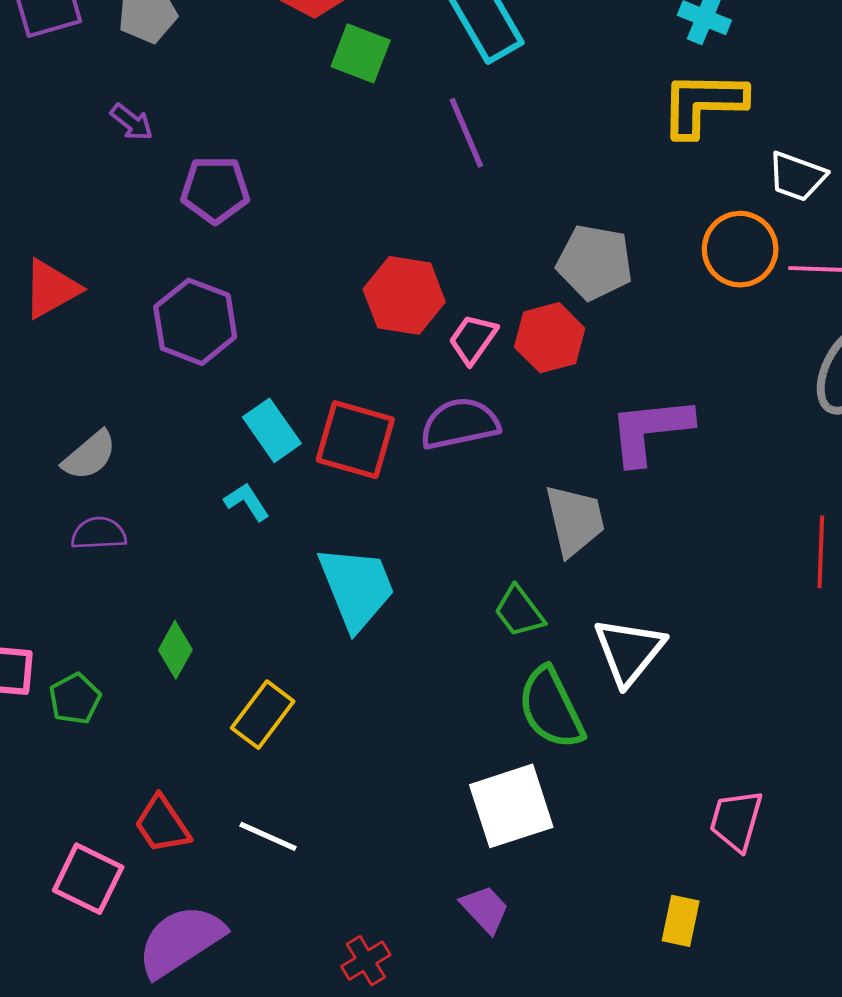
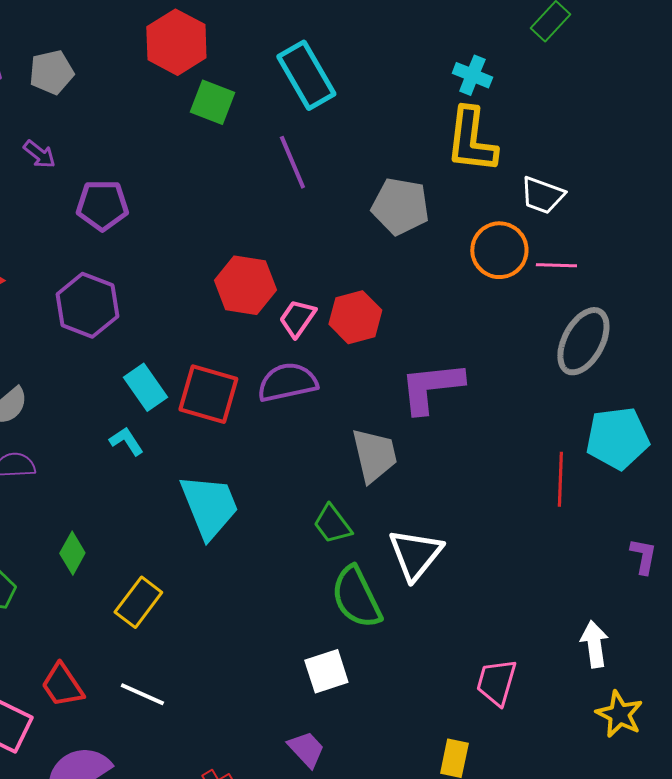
yellow L-shape: (703, 104) -> (471, 140), turned -84
gray pentagon: (595, 262) -> (400, 206), moved
white square: (511, 806) -> (326, 671), size x0.7

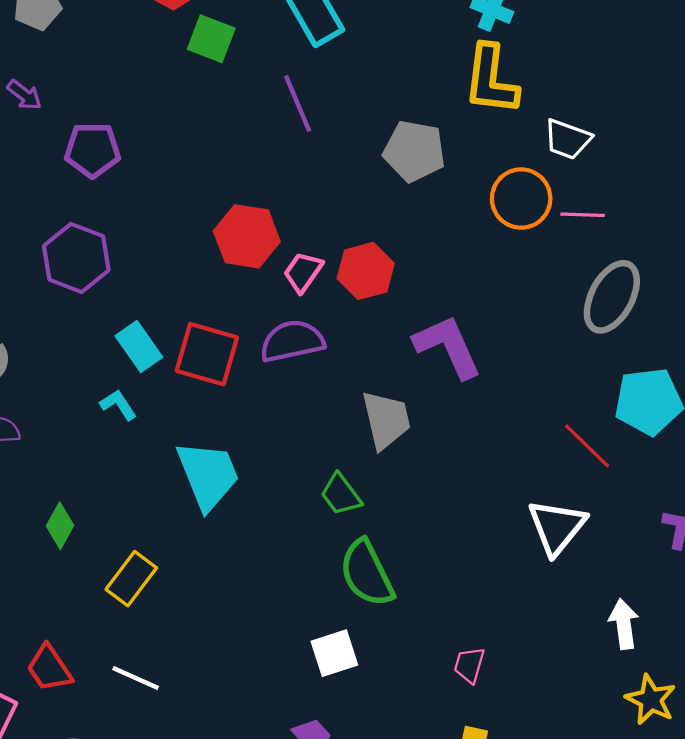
purple L-shape: (431, 387) -> (448, 346), turned 72
red line: (560, 479) -> (587, 446), turned -48
white triangle: (415, 554) -> (557, 527), moved
pink trapezoid: (496, 682) -> (469, 665), moved, size x0.7

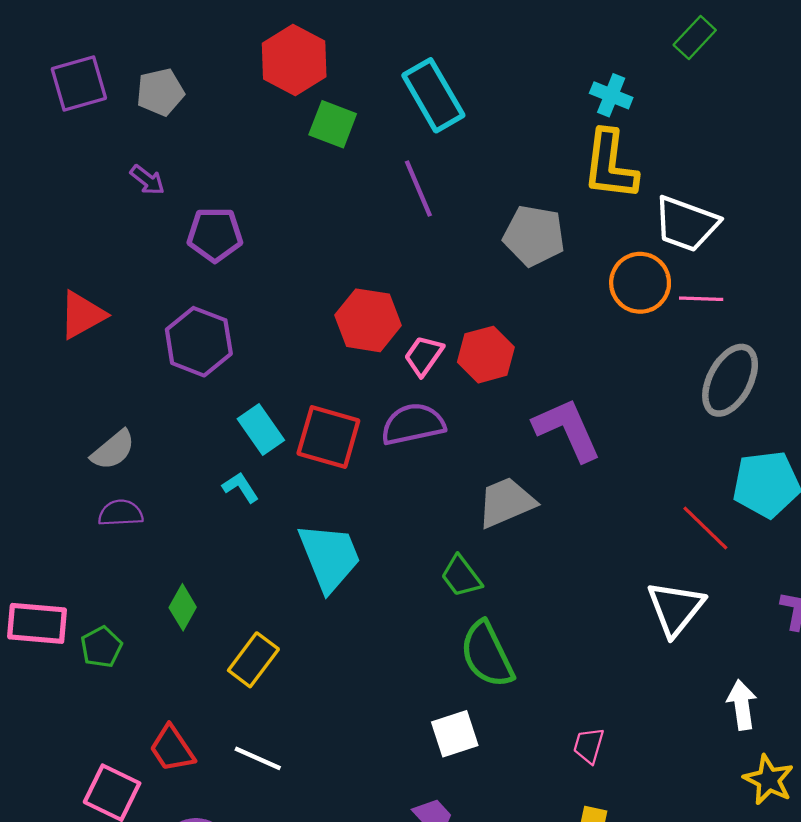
white trapezoid: (568, 139) -> (686, 224), size x1.4
gray trapezoid: (386, 420) -> (506, 502), turned -100

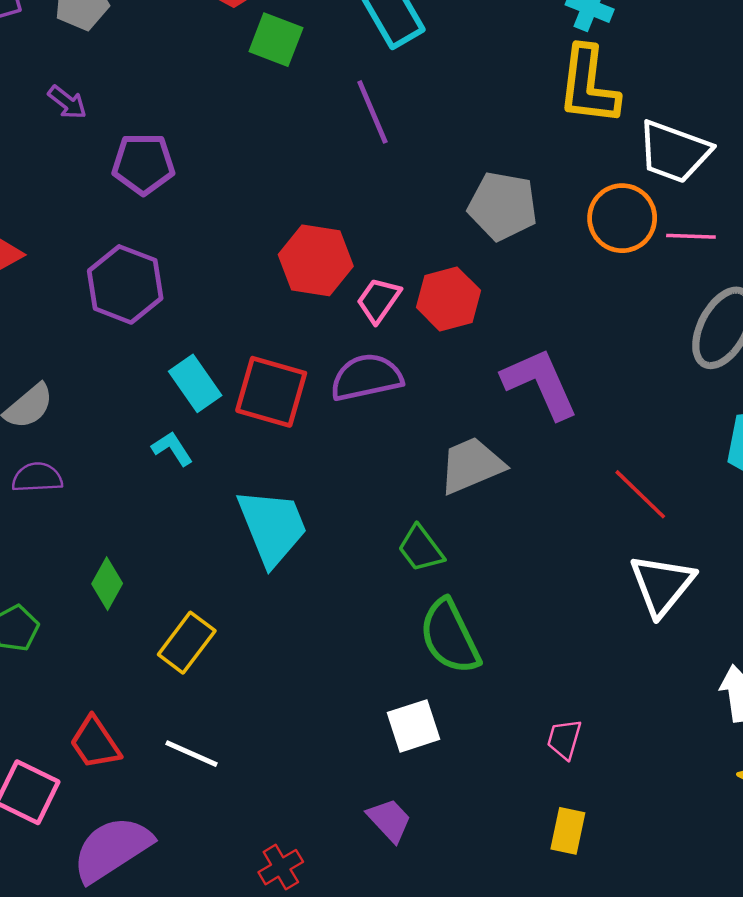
gray pentagon: (534, 236) -> (503, 206), moved
red line: (705, 528) -> (640, 494), moved

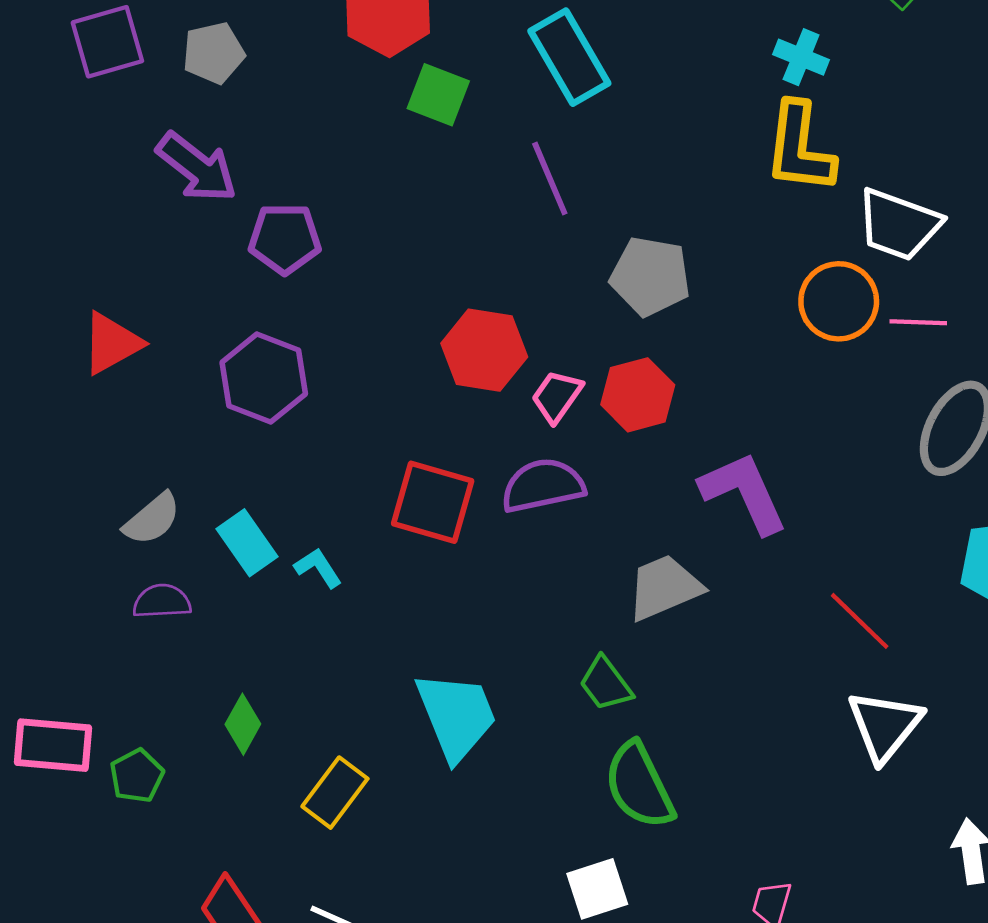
purple arrow: (67, 102) -> (197, 167), size x1.8
gray pentagon: (503, 206) -> (650, 276), moved
cyan rectangle: (195, 383) -> (247, 543), moved
cyan trapezoid: (272, 527) -> (456, 716), moved

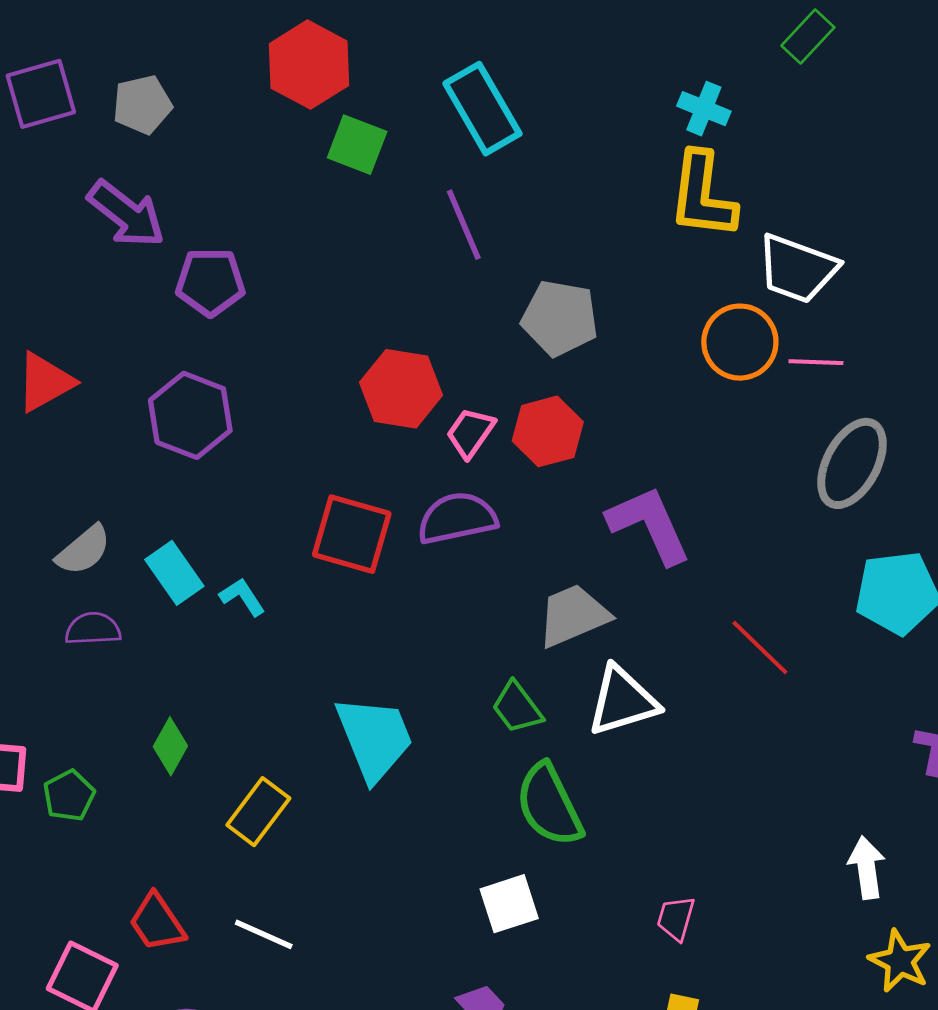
white triangle: (885, 726) -> (623, 701), moved, turned 34

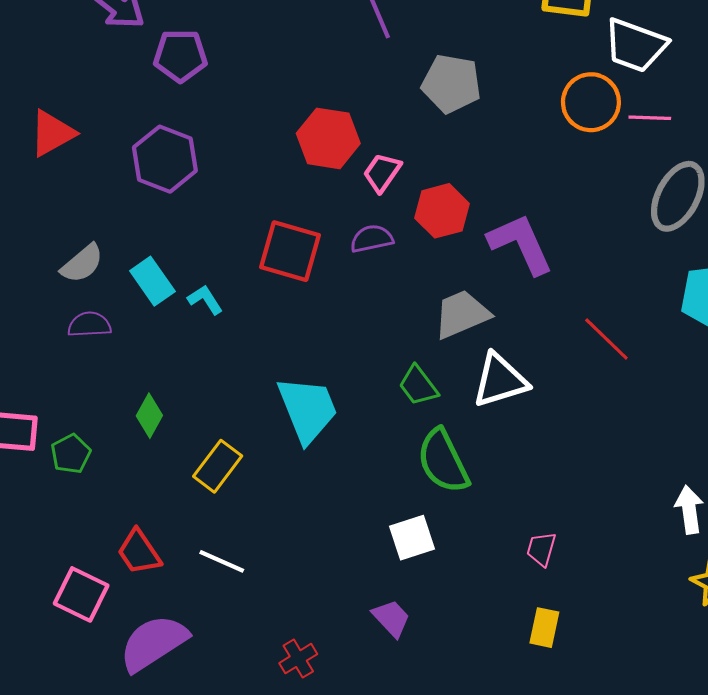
red hexagon: (548, 431) -> (442, 211), moved
purple semicircle: (457, 518) -> (372, 239), size x0.7

